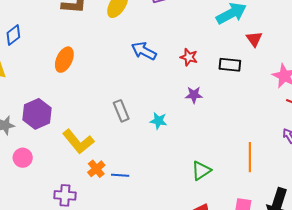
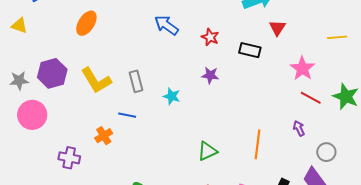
yellow L-shape: (78, 142) -> (96, 80), moved
pink circle: (23, 158) -> (32, 115), size x1.5
blue line: (120, 175) -> (127, 115), moved

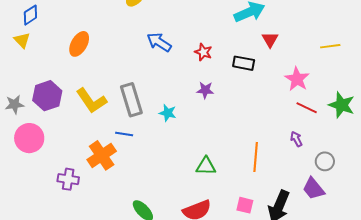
yellow triangle: (19, 26) -> (22, 40), moved, turned 30
gray rectangle: (136, 81) -> (131, 100), size x1.5
orange cross: (104, 136) -> (102, 155), size x1.6
green triangle: (207, 151) -> (206, 166), turned 30

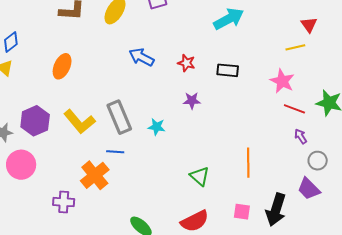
red triangle: (270, 40) -> (309, 25), moved
yellow line: (330, 46) -> (295, 47), moved
purple arrow: (296, 139) -> (301, 136), moved
green triangle: (206, 166) -> (200, 176), turned 45

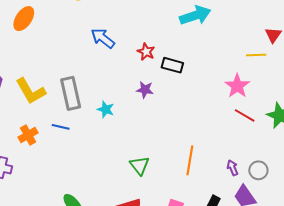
orange ellipse: (62, 66) -> (24, 19), moved
black rectangle: (228, 70) -> (172, 65), moved
purple arrow: (301, 136) -> (233, 168), moved
orange cross: (95, 175) -> (28, 135), moved, size x0.7

